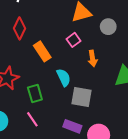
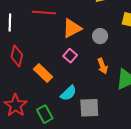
orange arrow: (93, 58) -> (103, 66), moved
cyan semicircle: (64, 78) -> (68, 93), turned 84

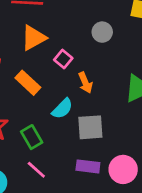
orange triangle: (72, 28) -> (34, 38), moved
orange arrow: (103, 66) -> (85, 83), moved

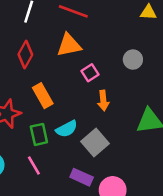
orange rectangle: (28, 83) -> (43, 96), moved
cyan semicircle: (62, 109) -> (67, 129), moved
gray square: (90, 127) -> (95, 142), turned 36

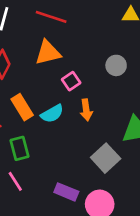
cyan semicircle: (67, 129) -> (52, 114), moved
gray square: (95, 142) -> (106, 158), moved

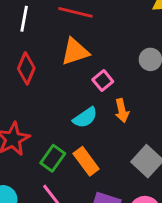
orange rectangle: (22, 107) -> (86, 161), moved
green rectangle: (20, 148) -> (53, 158), turned 55

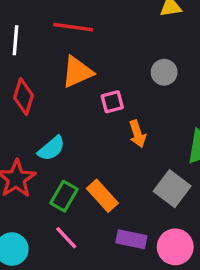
pink square: (103, 81) -> (112, 102), turned 30
cyan semicircle: (85, 118) -> (51, 148), moved

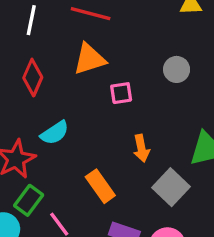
orange arrow: (137, 134) -> (141, 148), moved
green rectangle: (64, 196) -> (29, 200), moved

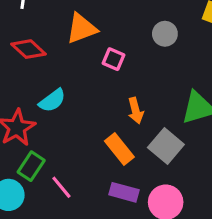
red diamond: (33, 78) -> (28, 49), turned -68
pink square: (121, 93) -> (113, 59), turned 35
orange rectangle: (100, 186) -> (119, 149), moved

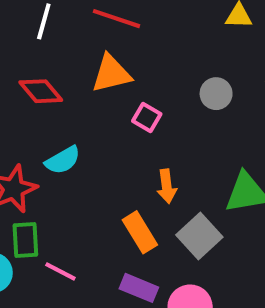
green rectangle: (31, 166) -> (25, 240), turned -44
pink line: (61, 187) -> (60, 271), turned -30

